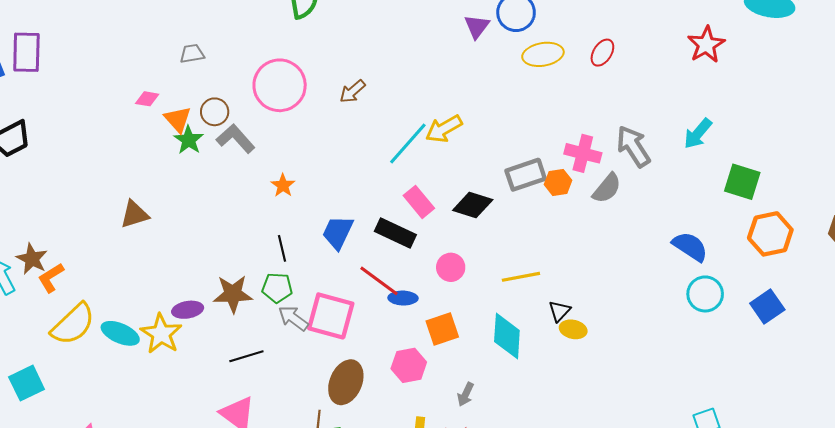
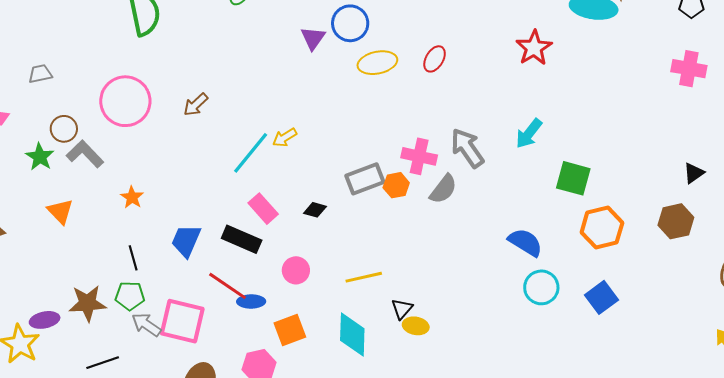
orange triangle: (178, 119) -> (60, 211), moved
yellow arrow: (444, 129) -> (285, 138), size x0.7
black diamond: (473, 205) -> (315, 210), size x0.6

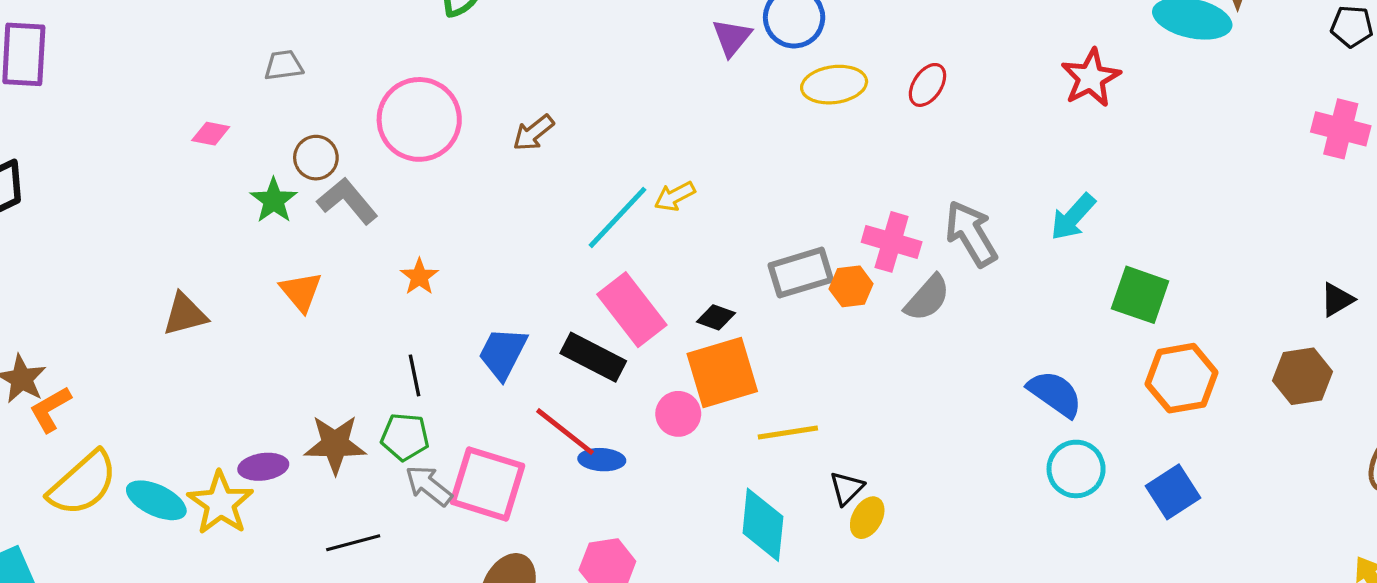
pink rectangle: (263, 209) -> (632, 310), size x1.4
yellow ellipse: (416, 326) -> (867, 518), turned -75
orange square: (290, 330) -> (722, 372), moved, size x1.4

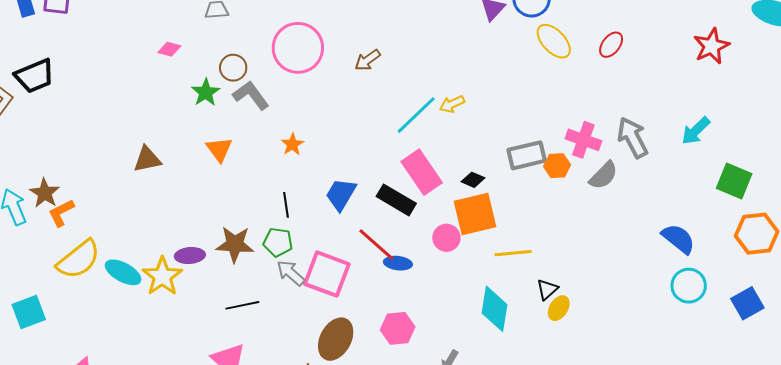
yellow ellipse: (834, 85) -> (554, 41), turned 51

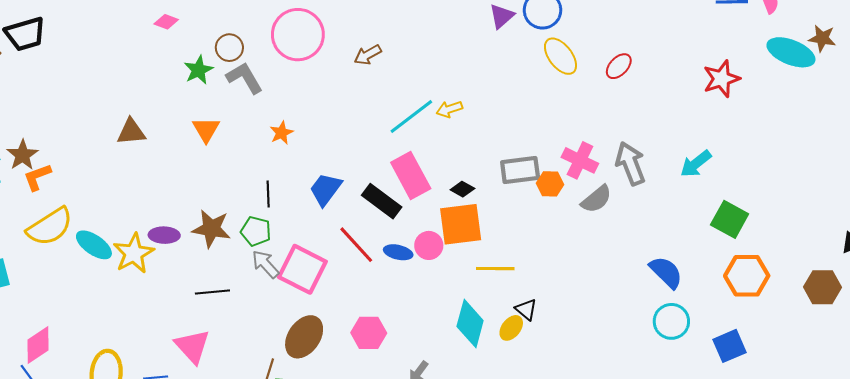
blue ellipse: (398, 263) -> (398, 252), moved
black triangle: (547, 289) -> (526, 309), turned -45
yellow ellipse: (559, 308) -> (511, 328), moved

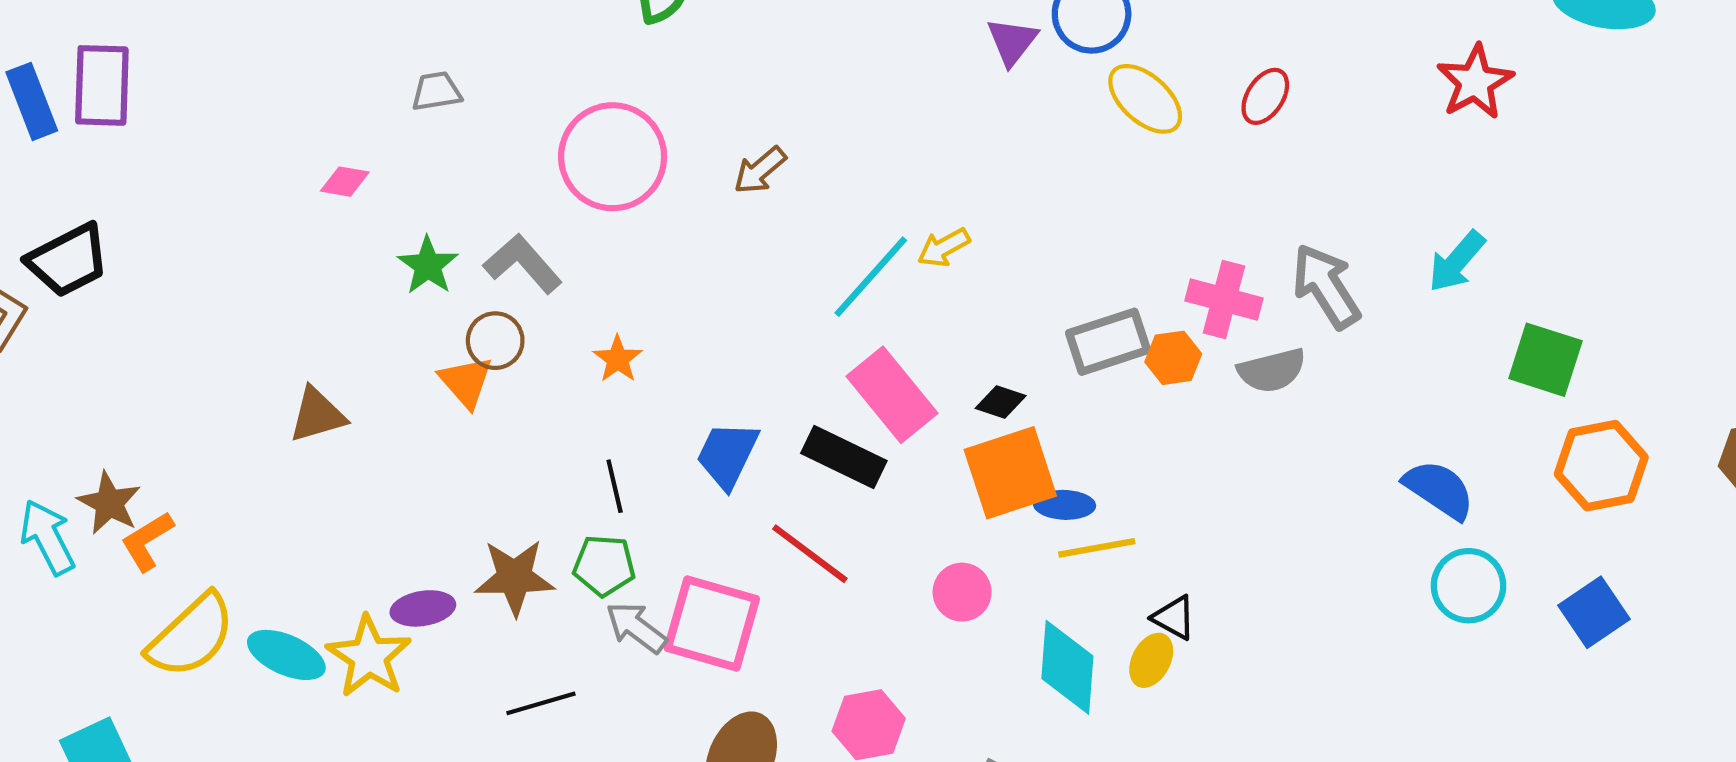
brown circle: (229, 48) -> (495, 341), moved
gray semicircle: (596, 199) -> (1272, 370), turned 36
pink circle: (429, 245) -> (962, 592), moved
blue ellipse: (398, 252) -> (1065, 505), moved

